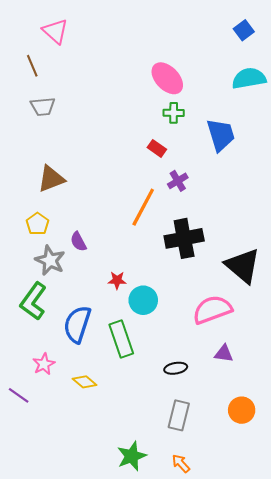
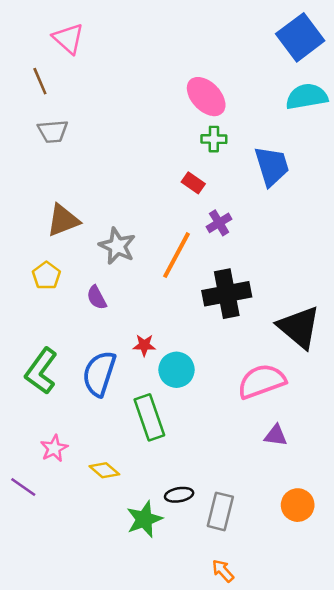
blue square: (244, 30) -> (300, 37), size x1.8
gray star: (50, 260) -> (117, 246), moved
blue semicircle: (77, 324) -> (99, 374), moved
black ellipse: (176, 368) -> (179, 495), moved
green star: (132, 456) -> (144, 519), moved

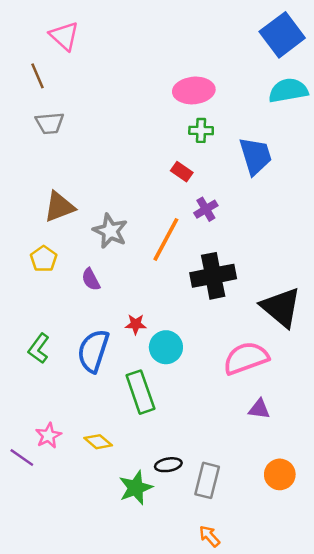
pink ellipse: (206, 97) -> (194, 90), turned -51
green L-shape: (41, 371) -> (39, 348), size x0.7
pink star: (54, 448) -> (48, 436), moved

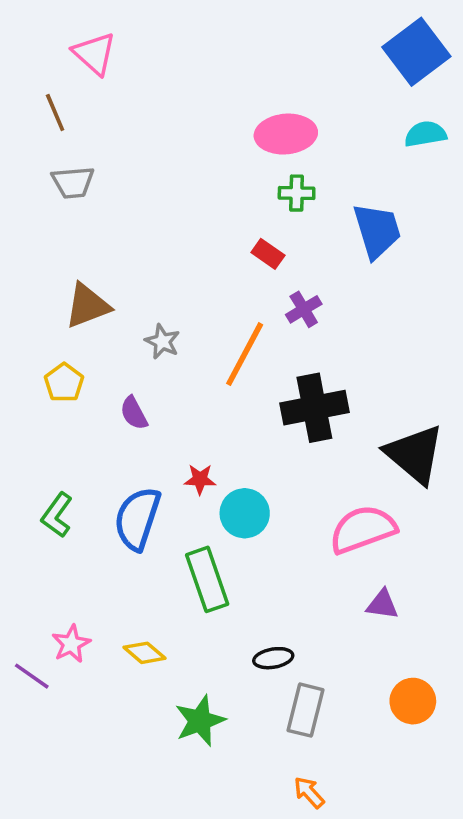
cyan semicircle: (288, 90) -> (425, 134), size x0.7
gray star: (110, 231) -> (162, 342), size x0.7
black ellipse: (168, 465) -> (273, 658), moved

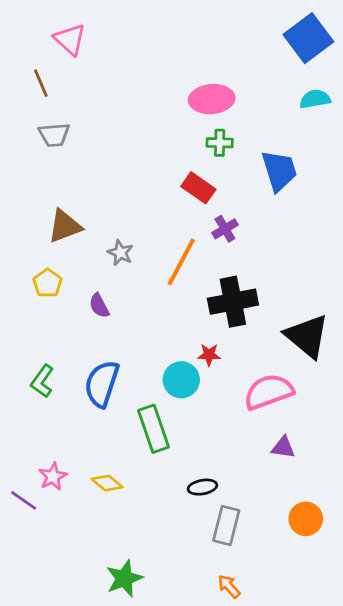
red rectangle: (268, 254) -> (198, 188), size x1.4
red star: (200, 479) -> (209, 355), moved
green star: (200, 721) -> (124, 578), moved

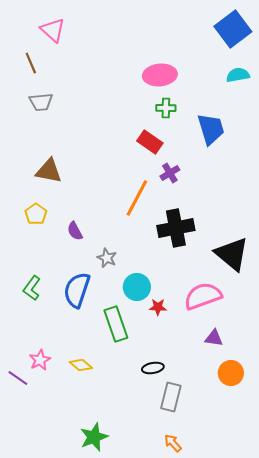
brown triangle: (65, 226) -> (49, 171), turned 32
gray star: (120, 253) -> (107, 258), moved
red star: (209, 355) -> (158, 307), moved
orange circle: (306, 519) -> (231, 373), moved

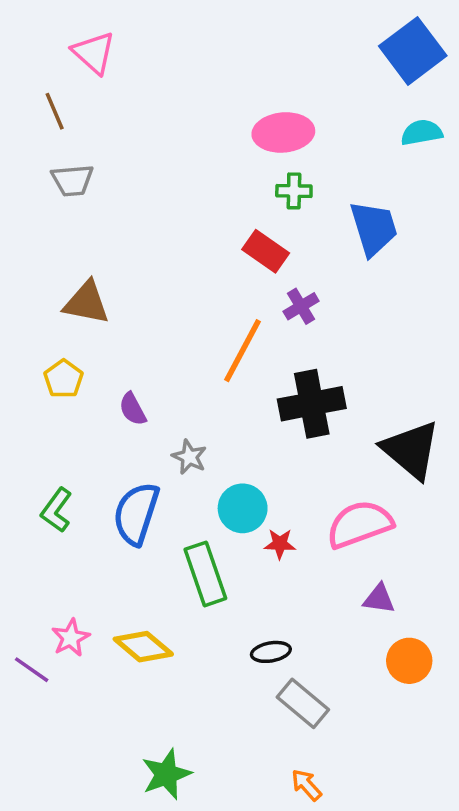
yellow diamond: (81, 365) -> (143, 647), size x1.4
gray rectangle: (171, 397) -> (303, 703), turned -64

